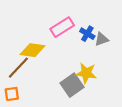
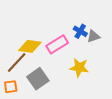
pink rectangle: (62, 27) -> (57, 44), moved
gray square: (72, 85) -> (38, 79), moved

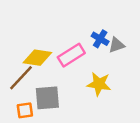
gray square: (38, 79) -> (47, 98), turned 30
orange square: (11, 87) -> (25, 110), moved

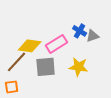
gray square: (47, 98) -> (46, 67), moved
orange square: (25, 110) -> (12, 87), moved

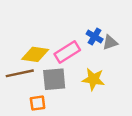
brown line: (17, 62) -> (20, 73), turned 35
orange square: (12, 87) -> (38, 103), moved

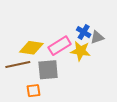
yellow star: (93, 79) -> (80, 51), moved

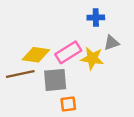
blue cross: (84, 32) -> (96, 18), moved, turned -32
orange square: (33, 91) -> (68, 104), moved

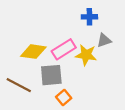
brown line: (20, 74) -> (19, 85), moved, turned 40
orange square: (68, 104) -> (64, 98), turned -32

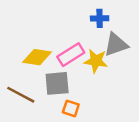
gray triangle: (104, 40) -> (116, 45), size x1.5
orange square: (64, 98) -> (71, 108), turned -32

